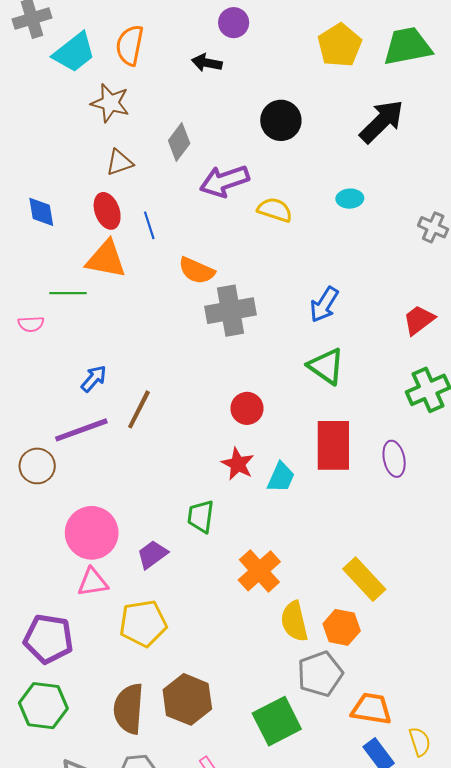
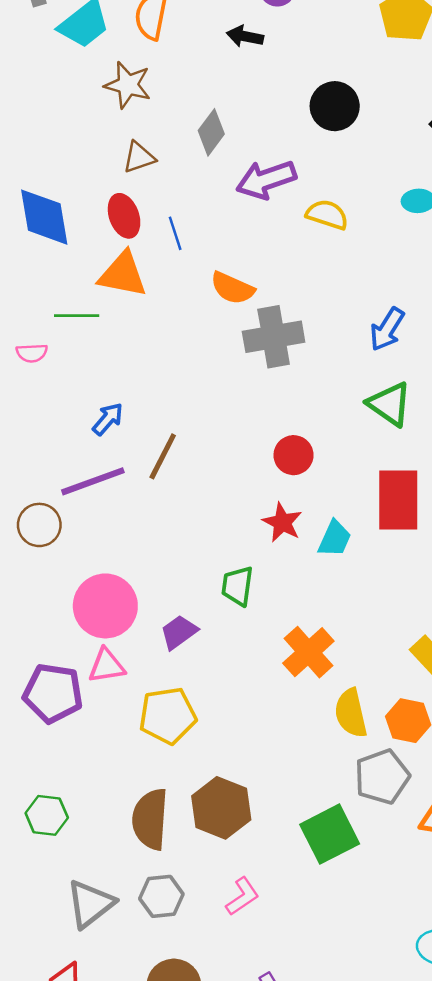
blue diamond: (41, 212) -> (44, 217), size x1.6
purple pentagon: (48, 639) -> (53, 693), moved
green hexagon: (43, 706) -> (47, 815), size x0.7

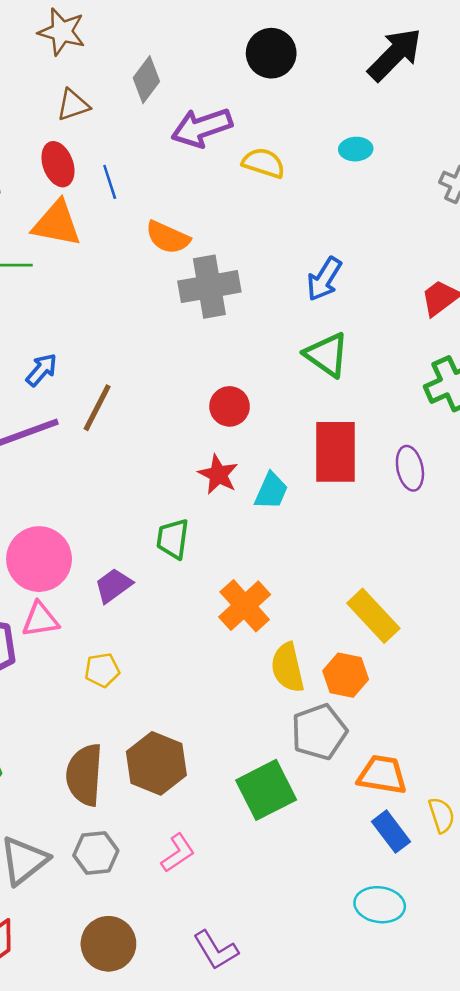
yellow pentagon: (168, 716) -> (102, 670), size x0.6

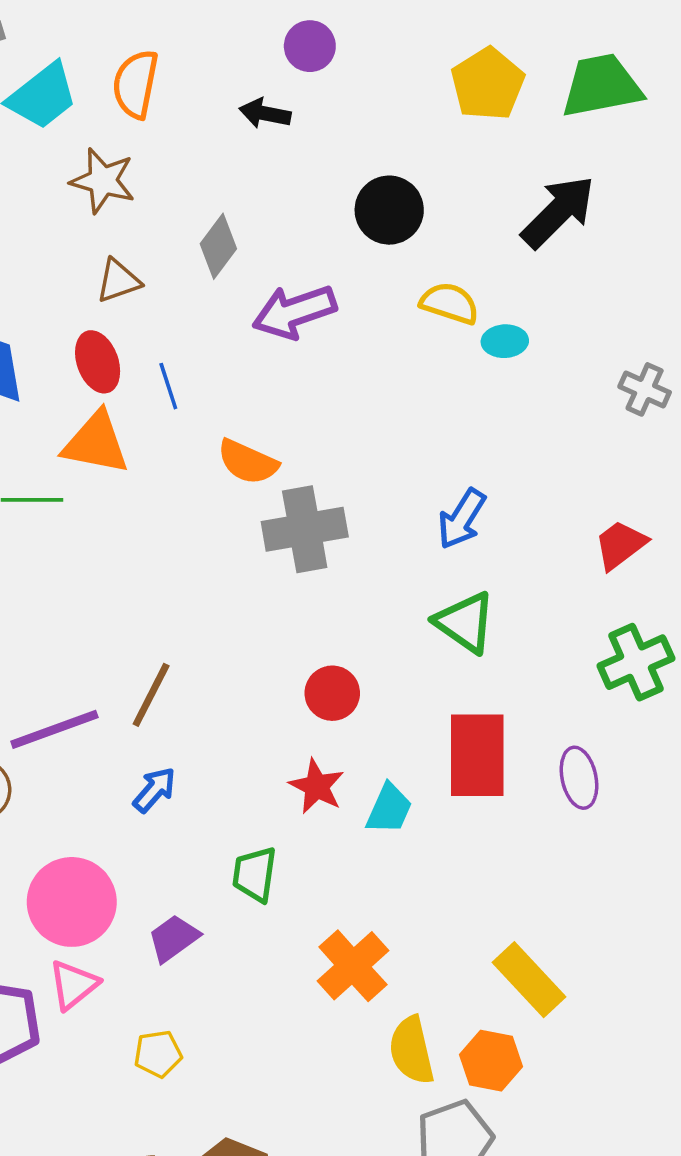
yellow semicircle: (264, 163) -> (450, 303), moved
blue arrow: (42, 370) -> (155, 790), moved
pink triangle: (40, 620) -> (73, 985), turned -30

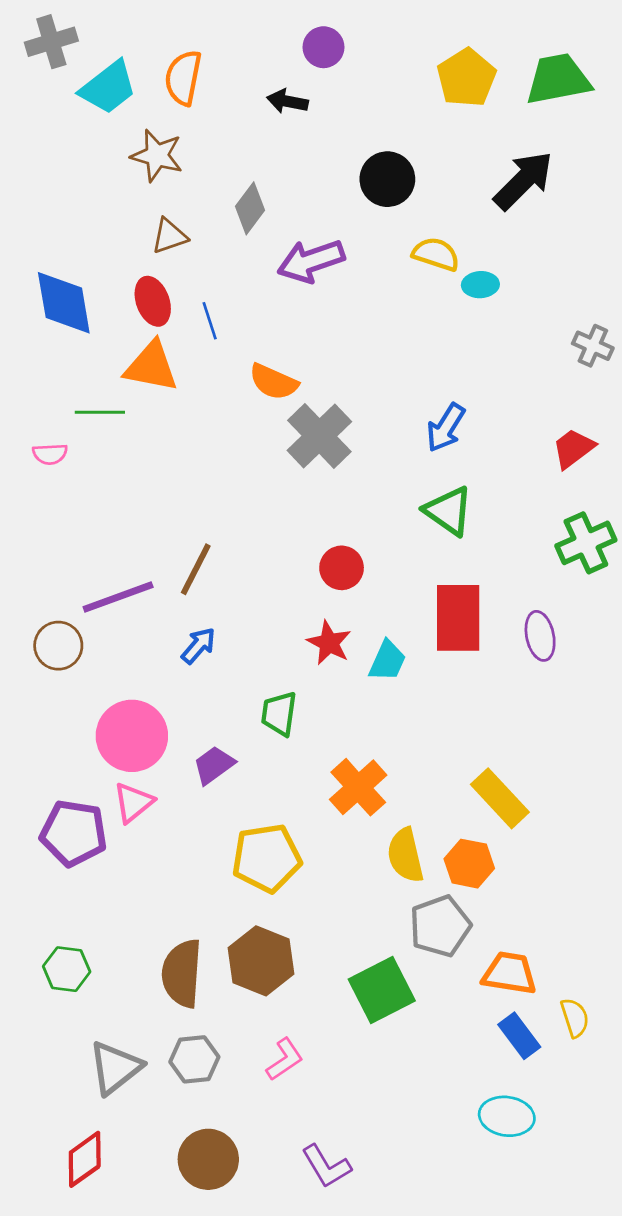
gray cross: (645, 389) -> (593, 346), moved
gray cross: (305, 529) -> (319, 436), turned -34
yellow pentagon: (158, 1054) -> (267, 858), moved, size x1.8

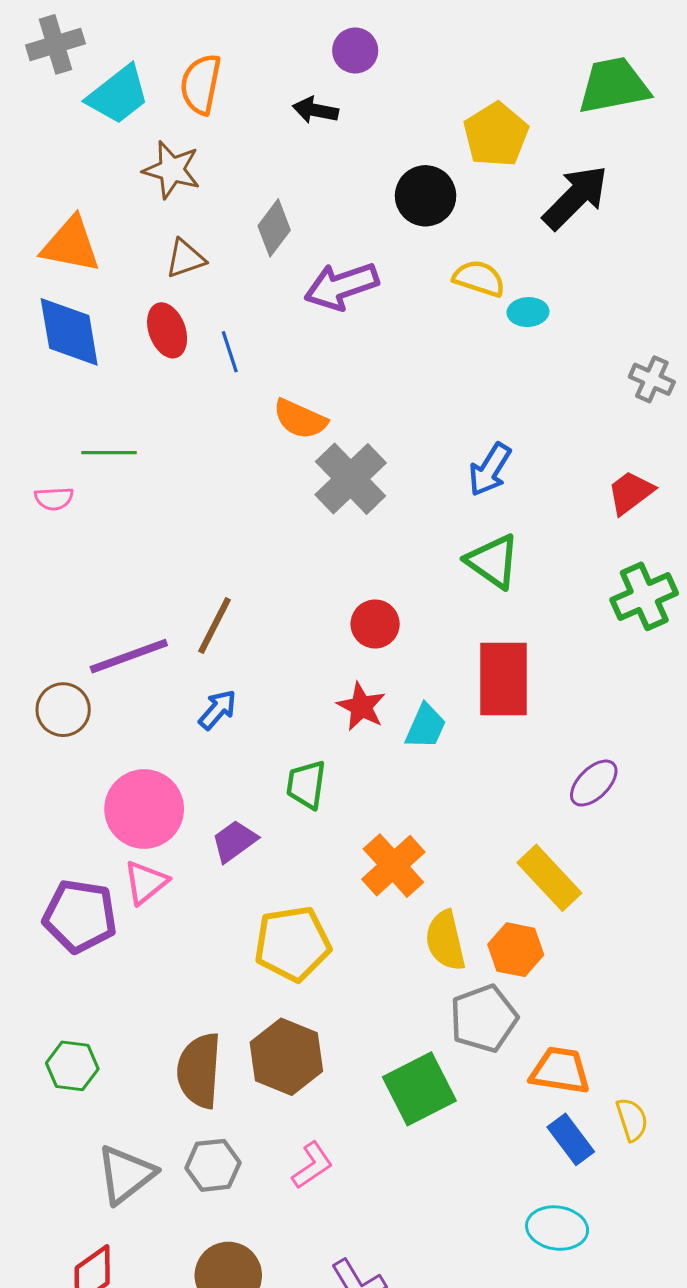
yellow pentagon: (467, 78) -> (496, 135), moved
orange triangle: (151, 367) -> (71, 245), moved
purple ellipse: (540, 636) -> (594, 783), moved, turned 57

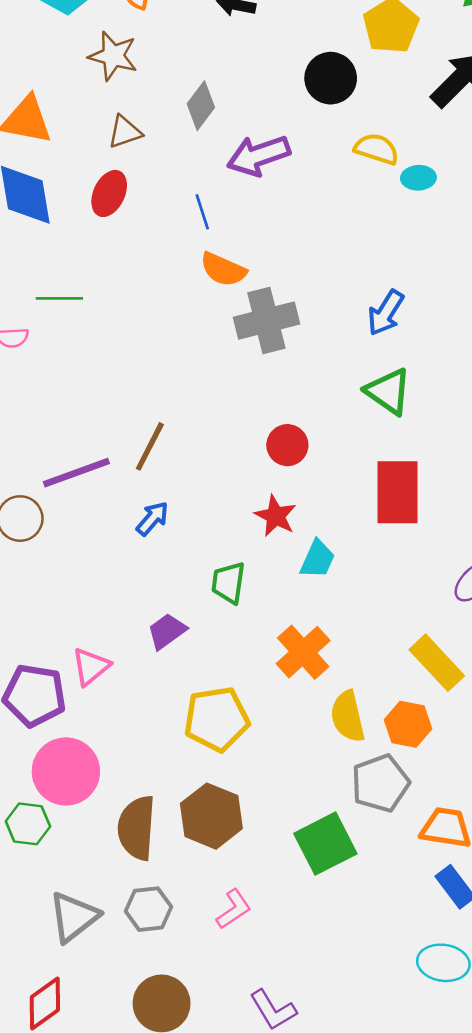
red ellipse: (167, 330) -> (109, 193), turned 45
blue line: (230, 352) -> (202, 212), moved
gray cross: (351, 479) -> (266, 321), turned 30
cyan trapezoid: (426, 726) -> (318, 559), moved
pink circle: (144, 809) -> (66, 771), moved

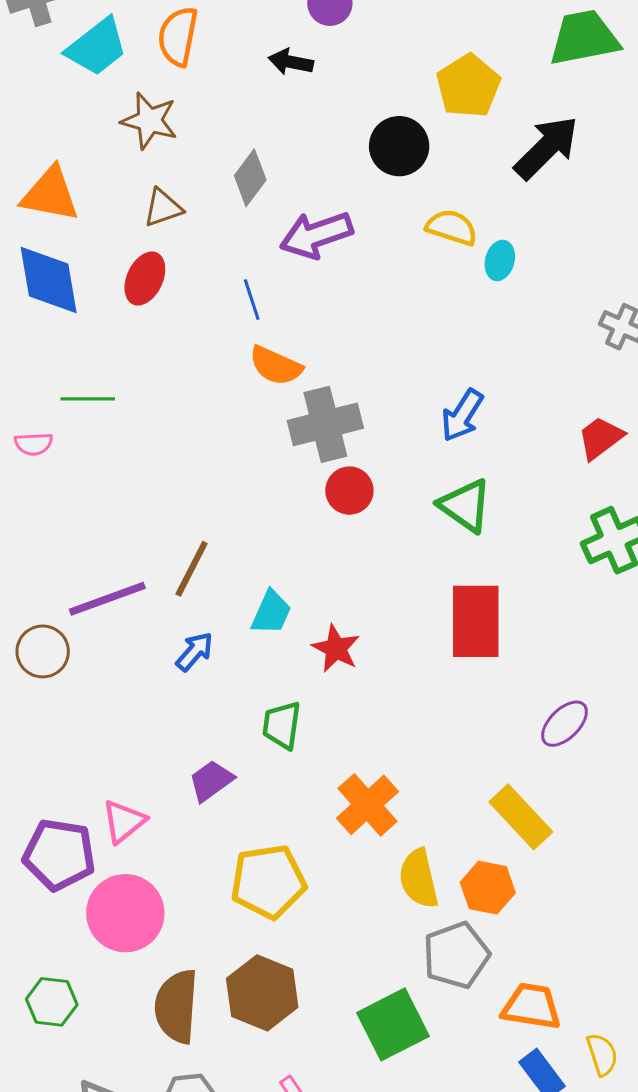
cyan ellipse: (418, 178) -> (500, 260), turned -72
red circle: (287, 445) -> (349, 491), moved
cyan trapezoid: (318, 559) -> (271, 612), moved
pink circle: (66, 771) -> (125, 913), moved

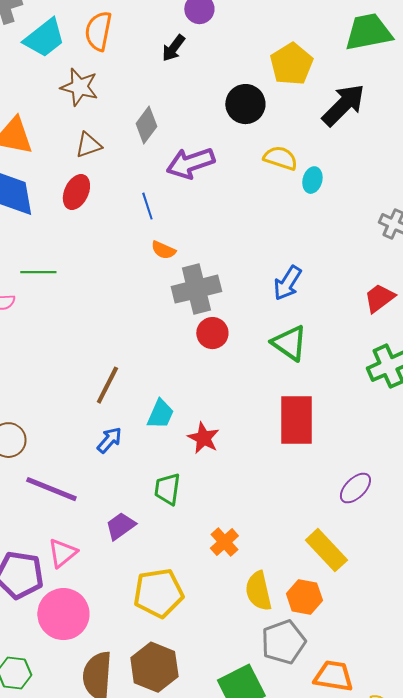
black arrow: (291, 62) -> (173, 48), turned -64
orange semicircle: (276, 366) -> (163, 250), size x0.7
purple line: (107, 599) -> (51, 489), moved, turned 42
orange cross: (367, 805) -> (224, 542), size x0.7

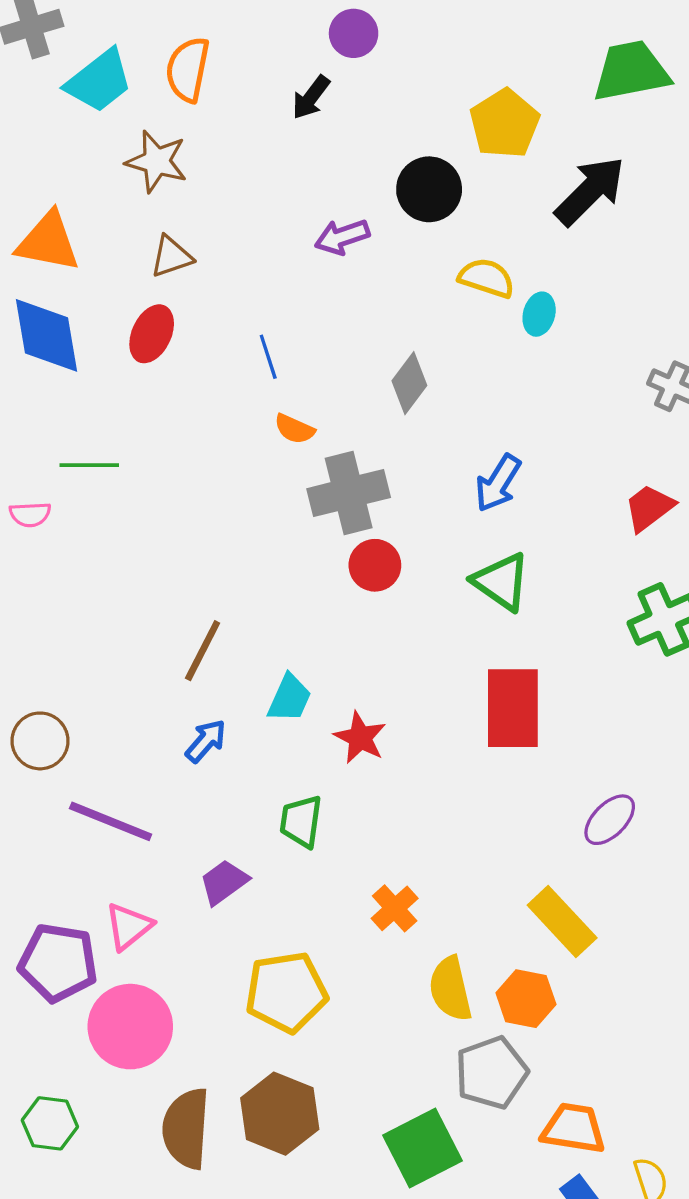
gray diamond: (146, 125) -> (409, 383), moved
purple arrow: (190, 163) -> (342, 237), moved, size x0.7

